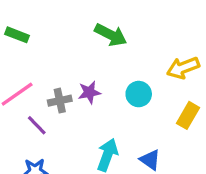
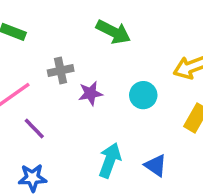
gray cross: (60, 101) -> (61, 71), moved

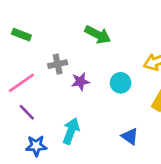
purple line: (34, 129) -> (27, 112), moved
cyan arrow: (110, 160) -> (71, 131), moved

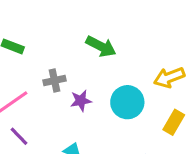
cyan circle: (121, 83) -> (127, 102), size x1.4

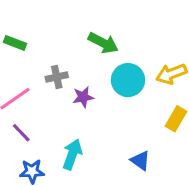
cyan circle: (127, 102) -> (128, 80), moved

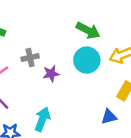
green arrow: (103, 43) -> (88, 30), moved
blue triangle: (140, 161) -> (109, 117), moved, turned -49

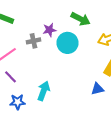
cyan circle: (87, 60) -> (68, 43), moved
purple star: (51, 74) -> (50, 30), moved

